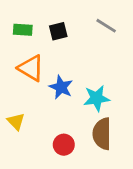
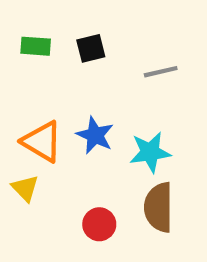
gray line: (106, 26) -> (161, 72), moved, turned -45
orange triangle: (31, 68) -> (42, 142), moved

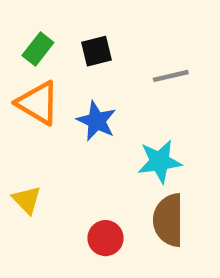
green rectangle: (36, 46) -> (38, 49), turned -56
blue star: (95, 135) -> (96, 121), moved
orange triangle: (42, 142) -> (38, 103), moved

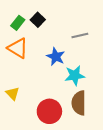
black square: (96, 51) -> (38, 20), moved, turned -32
blue star: (96, 121) -> (56, 57), moved
red circle: (105, 238) -> (49, 111), size x1.5

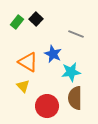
gray line: (80, 36) -> (76, 34), turned 35
orange triangle: (18, 48) -> (28, 62), moved
yellow triangle: (13, 93) -> (23, 86), moved

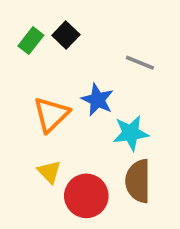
orange triangle: (28, 62) -> (51, 114), turned 45
yellow triangle: (23, 86) -> (49, 172), moved

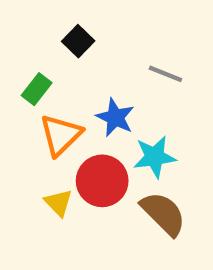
green rectangle: (31, 41) -> (37, 89), moved
brown semicircle: (138, 181) -> (163, 214), turned 135
red circle: (86, 196) -> (102, 181), moved

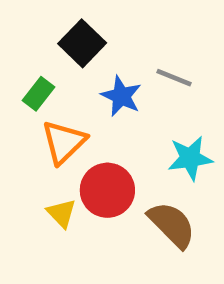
black square: (78, 41) -> (82, 43), size x1.4
blue star: (115, 118) -> (121, 96), moved
cyan star: (155, 157) -> (190, 158), moved

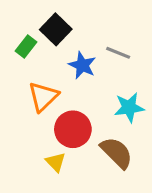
green rectangle: (39, 94) -> (26, 47), moved
yellow triangle: (61, 213) -> (56, 162), moved

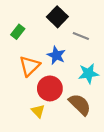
black square: (56, 29) -> (57, 17), moved
blue star: (82, 65) -> (56, 55), moved

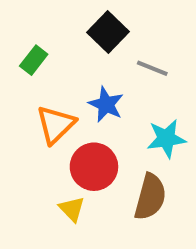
brown semicircle: (80, 105) -> (150, 197), turned 60

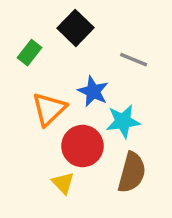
black square: (108, 32) -> (75, 28), moved
cyan star: (166, 139) -> (123, 121), moved

